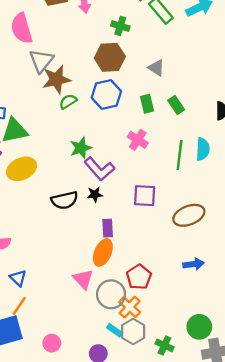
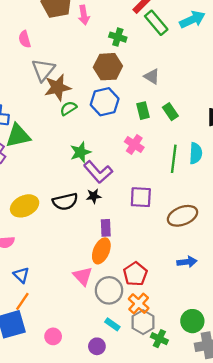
pink semicircle: (22, 28) -> (25, 39), size x0.6
yellow ellipse: (22, 169) -> (25, 206), moved
orange cross: (130, 307) -> (139, 304), moved
gray hexagon: (133, 331) -> (143, 322), moved

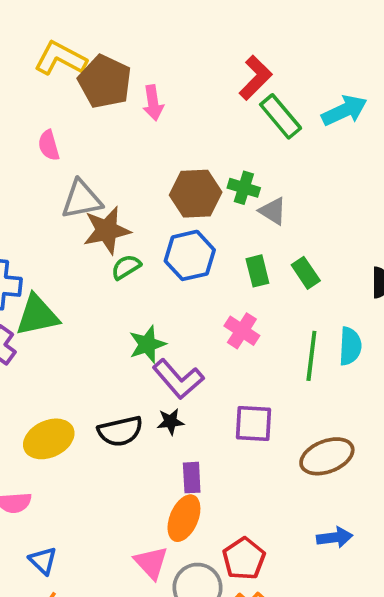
green cross: (118, 37) -> (244, 188), moved
gray triangle: (43, 70) -> (82, 199), turned 40

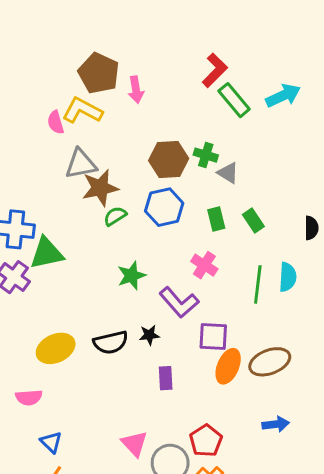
yellow L-shape: (60, 58) -> (82, 110), moved
purple L-shape: (178, 379) -> (179, 302), moved
orange ellipse: (184, 518) -> (228, 366), moved

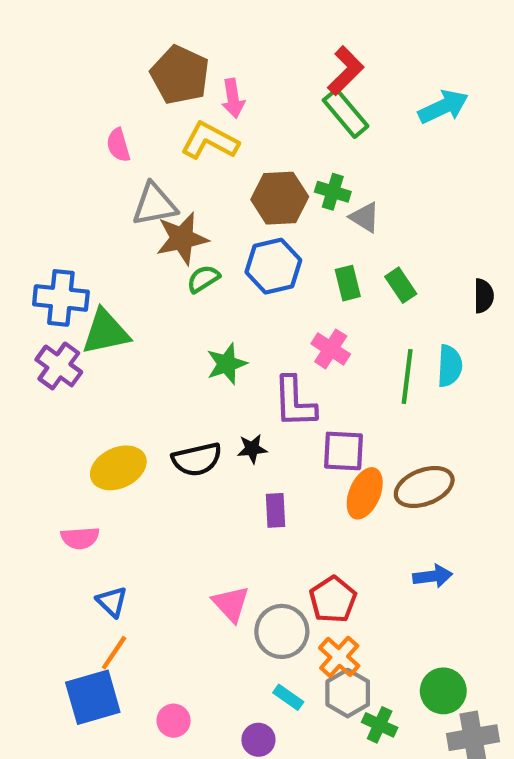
green rectangle: (234, 100) -> (346, 113), moved
yellow L-shape: (82, 110) -> (210, 141), moved
purple L-shape: (179, 302) -> (295, 402), turned 39

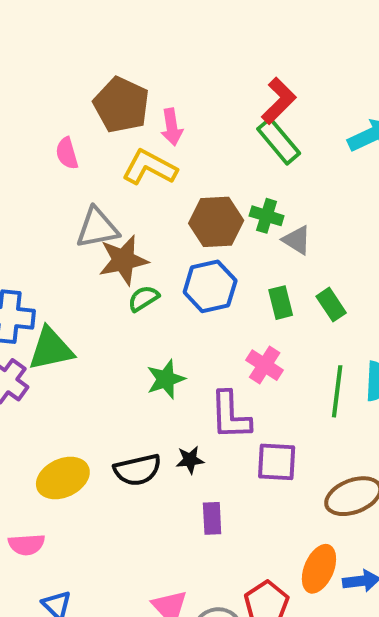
pink semicircle: (118, 145) -> (67, 153), moved
orange ellipse: (365, 493) -> (319, 569), moved

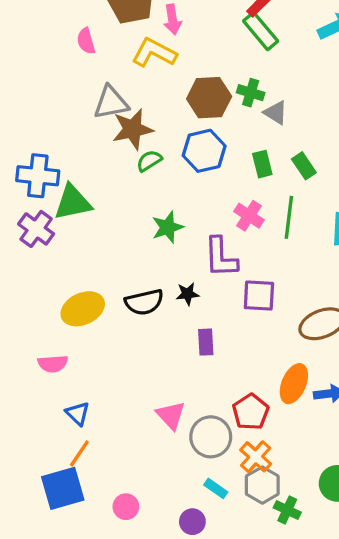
green line: (337, 391) -> (289, 217), moved

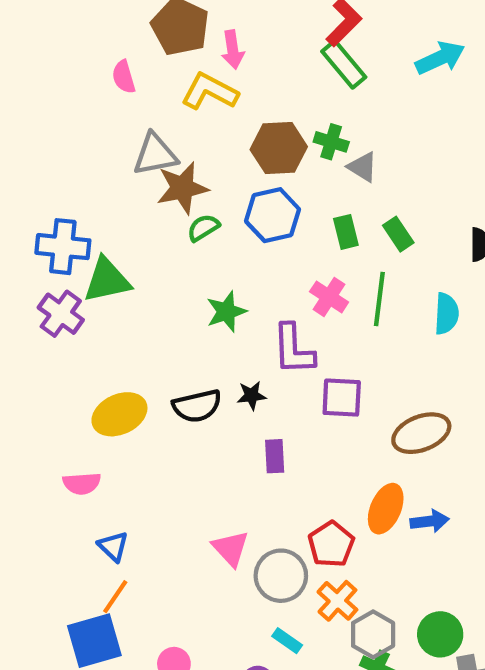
gray hexagon: (262, 485) -> (373, 634), moved

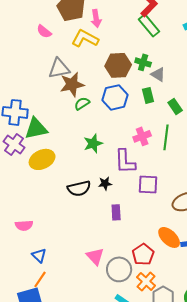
pink semicircle: (124, 77) -> (44, 31), turned -35
green rectangle: (346, 232) -> (148, 95), moved
pink cross: (329, 297) -> (142, 136), turned 36
yellow ellipse: (119, 414) -> (42, 159), moved
orange ellipse: (386, 509) -> (169, 237), turned -70

